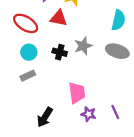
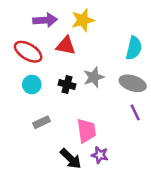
gray rectangle: (28, 76) -> (41, 122), moved
purple line: (115, 112) -> (135, 112), moved
black arrow: (45, 117) -> (71, 159), moved, turned -78

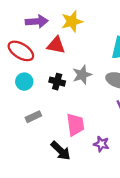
purple star: (100, 155) -> (101, 144), moved

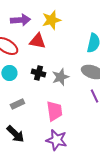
gray star: (82, 75) -> (60, 77), moved
purple star: (101, 144) -> (56, 140), moved, size x1.5
black arrow: (61, 151) -> (15, 134), moved

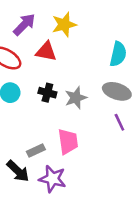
purple arrow: (20, 20) -> (24, 25), turned -42
gray rectangle: (17, 104) -> (36, 150), moved
purple star: (56, 140) -> (53, 179), moved

